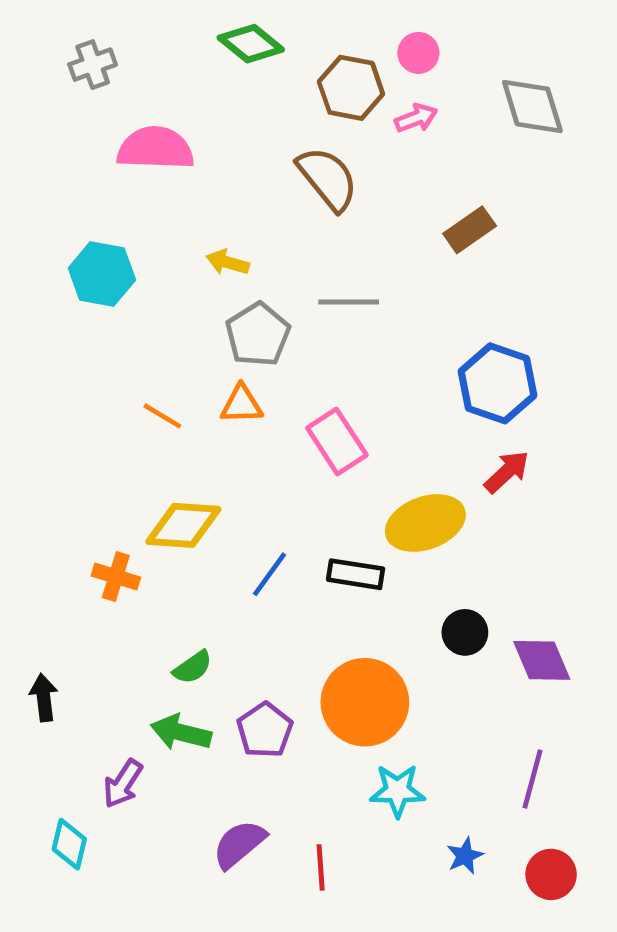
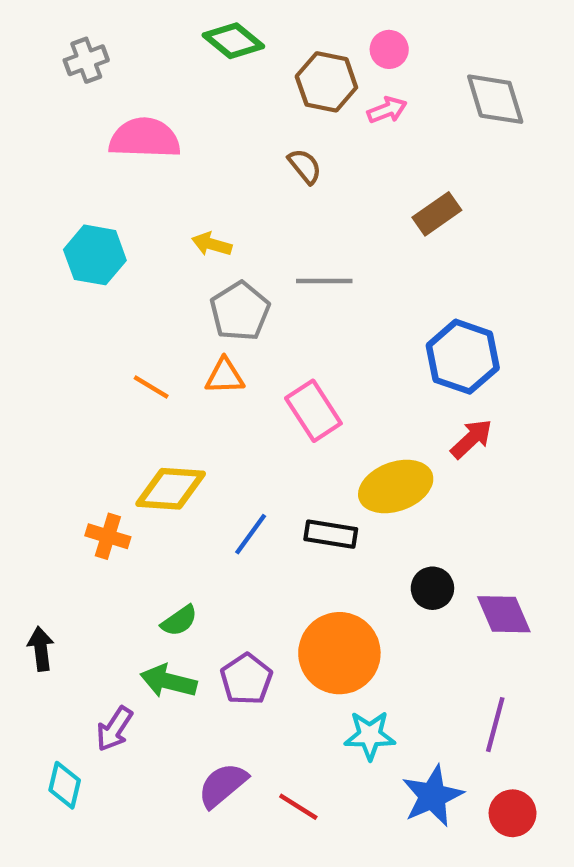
brown semicircle: (328, 179) -> (305, 166), size x0.6
blue star: (465, 856) -> (432, 796), size x1.8
red line: (321, 867) -> (298, 807), turned -54

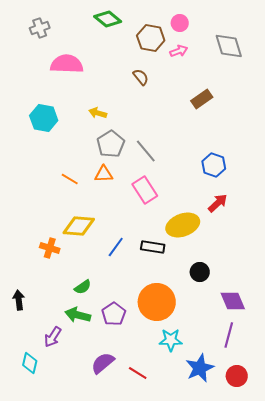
gray line: (324, 281) -> (146, 151), moved, turned 50
blue hexagon: (463, 357) -> (214, 165), size x0.7
purple diamond: (504, 614) -> (233, 301), moved

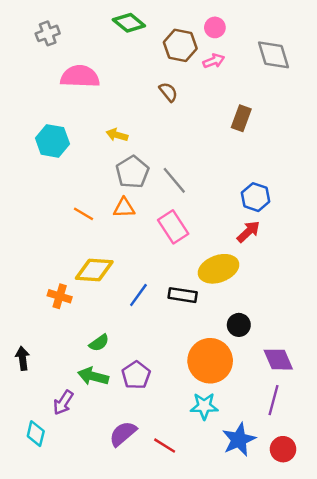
brown rectangle: (202, 99) -> (241, 118), turned -35
red arrow: (218, 203) -> (248, 232), moved
orange circle: (157, 302) -> (210, 361), moved

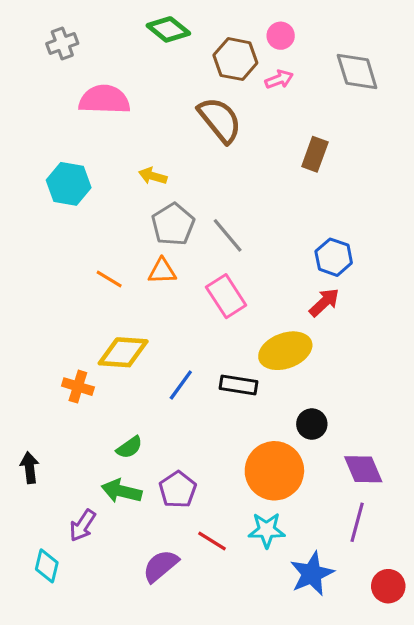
brown semicircle: (168, 92) -> (220, 120), size x1.8
red line: (165, 446) -> (212, 541), moved
red circle: (283, 449) -> (388, 586), moved

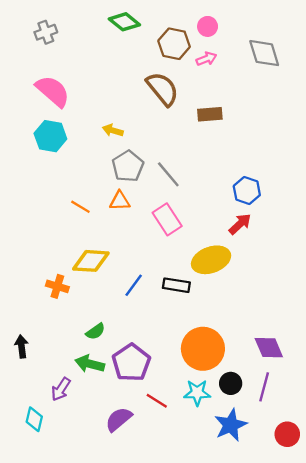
pink semicircle: (104, 100) -> (53, 91), moved, turned 39
brown rectangle: (315, 154) -> (210, 114), moved, turned 65
black circle: (312, 424) -> (231, 383), moved
purple pentagon: (178, 490) -> (131, 363), size x1.4

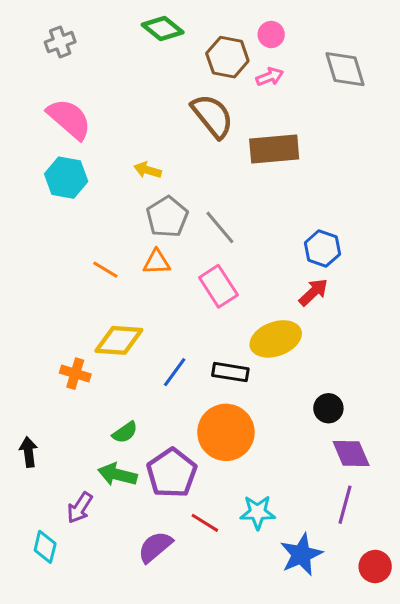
brown rectangle: (210, 114) -> (274, 149), size x1.5
orange circle: (203, 349) -> (226, 432), moved
black circle: (231, 383) -> (328, 408), moved

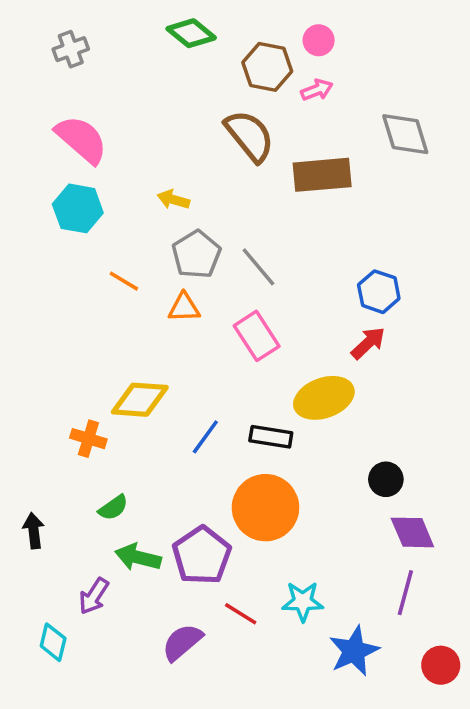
gray diamond: (345, 69) -> (405, 134), moved
orange line: (105, 270) -> (124, 281), moved
green semicircle: (125, 432) -> (113, 508), moved

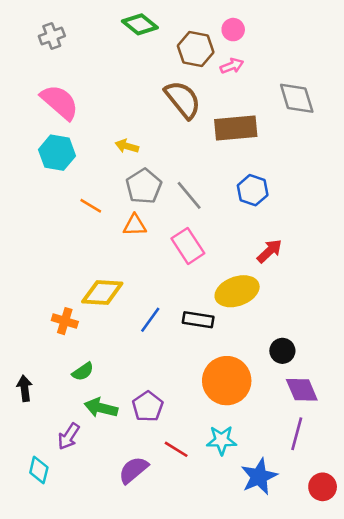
blue hexagon: (379, 292) -> (253, 190), moved
orange circle: (265, 508) -> (227, 381), moved
purple pentagon: (202, 555) -> (148, 407), size x0.7

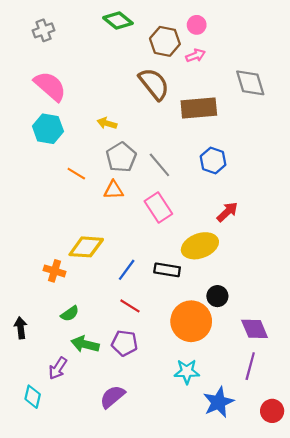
black circle: (282, 351) -> (217, 296), moved
purple pentagon: (148, 407) -> (124, 343), turned -30
red line: (176, 449) -> (130, 306), moved

